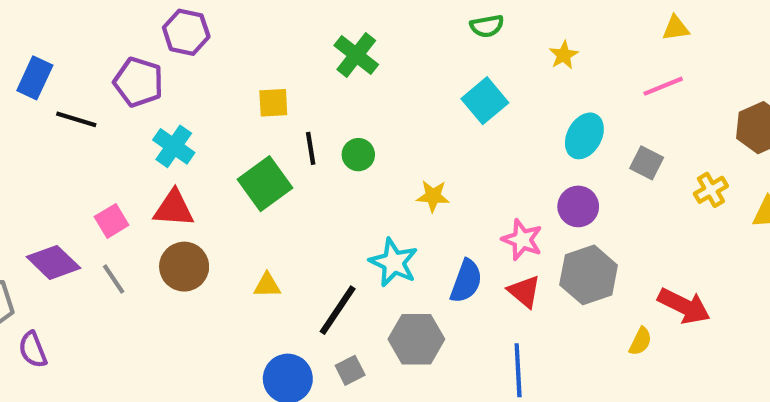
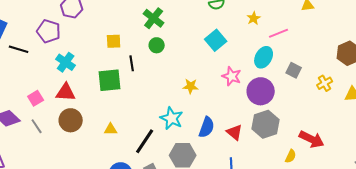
pink line: (663, 86) -> (279, 33), moved
green circle: (358, 155) -> (157, 45), moved
green square: (265, 184) -> (110, 80), turned 30
purple circle: (578, 206) -> (261, 91), size x1.4
pink star: (522, 240) -> (232, 76), moved

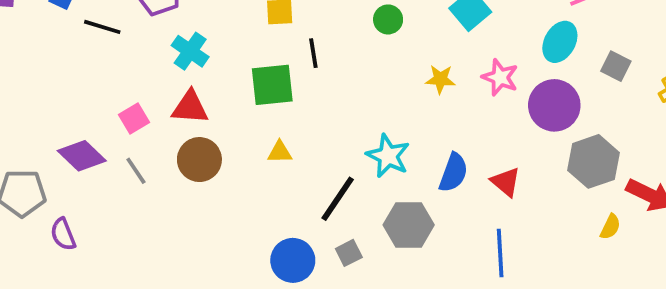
green circle: (157, 45) -> (388, 19), moved
yellow star: (191, 86) -> (440, 79), moved
gray hexagon: (266, 124) -> (594, 161), moved
yellow triangle: (111, 129) -> (280, 152), moved

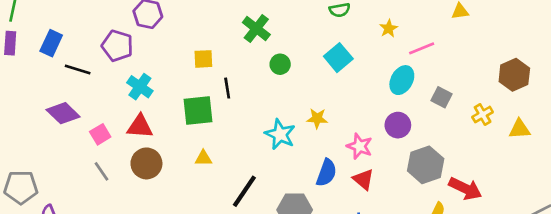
pink star: (500, 77) -> (359, 146), moved
yellow star: (440, 79) -> (317, 118), moved
purple circle: (554, 105) -> (398, 125), size x0.7
purple diamond: (82, 156) -> (63, 113), moved
cyan star: (388, 156) -> (280, 134), moved

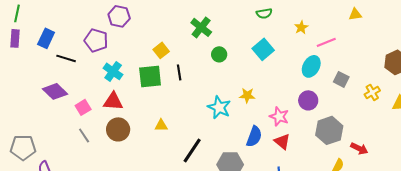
yellow square: (203, 59) -> (161, 50), turned -35
green square: (198, 111) -> (150, 76), moved
red arrow: (465, 189) -> (359, 148), size x0.7

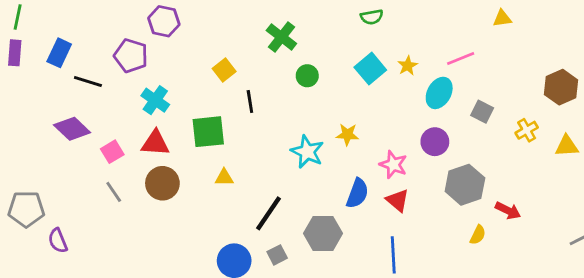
yellow star: (301, 27) -> (408, 66), moved
green square: (150, 76) -> (208, 132), moved

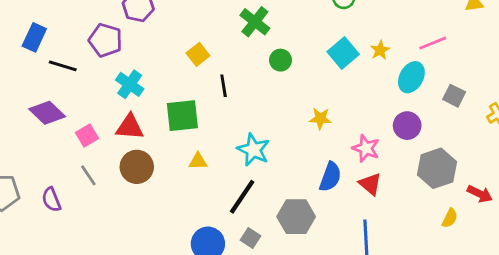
cyan star: (307, 152) -> (253, 150), moved
purple semicircle: (58, 241) -> (51, 200), moved
gray square: (277, 255) -> (251, 238), turned -30

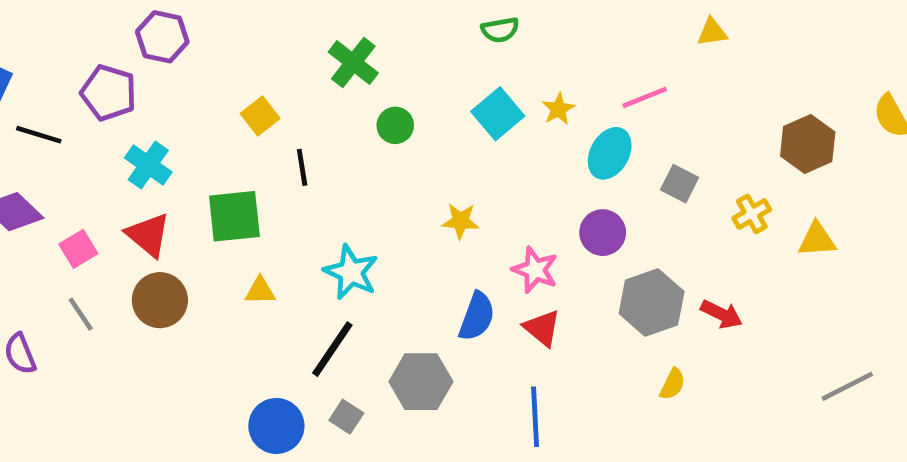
red triangle: (130, 127) -> (148, 235), turned 36
red arrow: (480, 194) -> (721, 314), moved

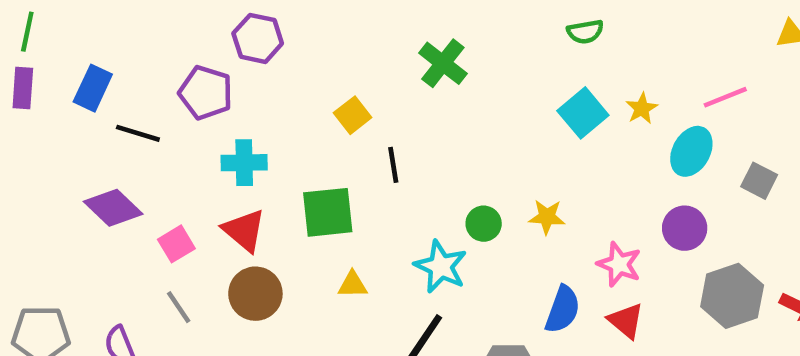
green circle: (395, 125) -> (484, 224), moved
cyan cross: (148, 165) -> (244, 163), turned -36

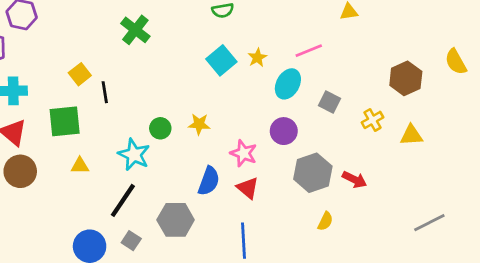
yellow square: (353, 115) -> (80, 74), moved

